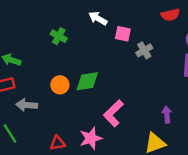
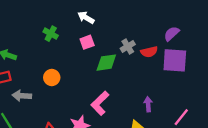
red semicircle: (170, 15) -> (149, 52), moved
pink square: (123, 34) -> (87, 42), moved, turned -32
green diamond: (87, 81) -> (106, 63), moved

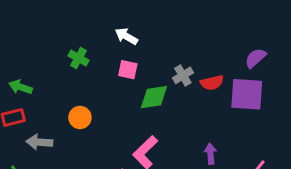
purple semicircle: (172, 34) -> (255, 58), moved
pink square: (87, 42) -> (128, 70), turned 32

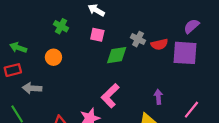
gray cross: (183, 75) -> (138, 39), turned -32
orange circle: (80, 117) -> (53, 57), moved

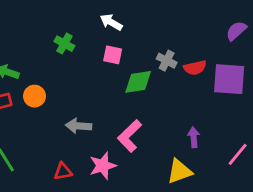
purple semicircle: (191, 26) -> (236, 31), moved
orange circle: (53, 57) -> (35, 96), moved
gray arrow: (32, 88) -> (79, 126), moved

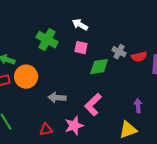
green cross: (64, 44) -> (47, 40), size x1.5
orange circle: (35, 96) -> (26, 77), size x1.5

